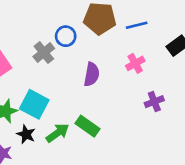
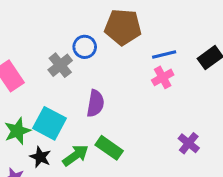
blue line: (137, 25) -> (164, 55), moved
purple semicircle: (92, 74) -> (95, 103), moved
purple cross: (154, 102) -> (189, 143), moved, turned -30

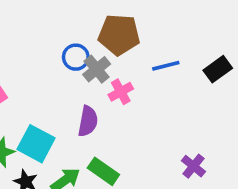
gray cross: (60, 65) -> (97, 69), moved
pink cross: (163, 77) -> (121, 92), moved

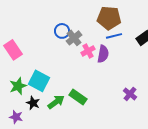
brown pentagon: (119, 35) -> (109, 18), moved
purple semicircle: (88, 121) -> (103, 54), moved

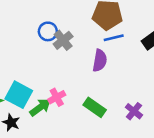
pink cross: (88, 51) -> (57, 97), moved
green rectangle: (78, 97) -> (95, 107), moved
green arrow: (56, 102) -> (40, 107), moved

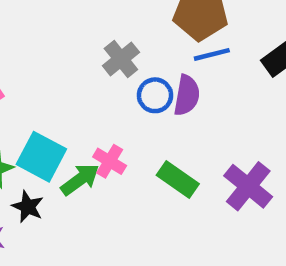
blue circle: (48, 31) -> (155, 95), moved
pink cross: (57, 97) -> (110, 161), turned -30
purple cross: (134, 111) -> (248, 186), size x1.5

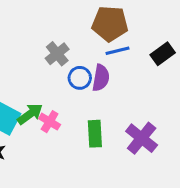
green arrow: (80, 179) -> (30, 114), moved
green rectangle: (178, 179) -> (95, 134), turned 52

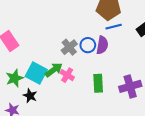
gray cross: (57, 54) -> (69, 47), moved
purple cross: (142, 138) -> (130, 86), turned 35

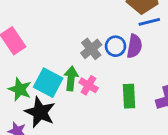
green arrow: (54, 70) -> (71, 79), turned -48
green star: (15, 78) -> (20, 89), turned -30
black star: (30, 96) -> (40, 112), size x1.6

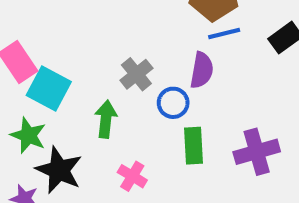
blue circle: (116, 46) -> (173, 103), moved
cyan square: (48, 83) -> (49, 89), moved
pink cross: (89, 85) -> (132, 176), moved

